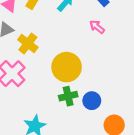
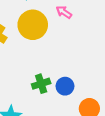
yellow circle: (67, 67) -> (33, 25), moved

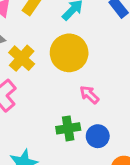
pink arrow: (64, 12) -> (89, 95), moved

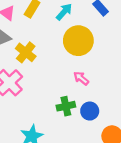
yellow circle: (69, 53) -> (78, 41), moved

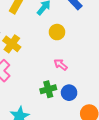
yellow circle: (78, 41) -> (57, 32), size x0.6

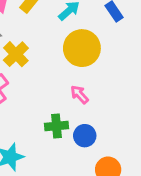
yellow circle: (57, 32) -> (82, 48), size x1.6

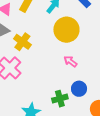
green cross: (56, 126) -> (60, 99), moved

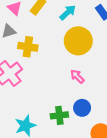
yellow cross: (22, 42) -> (28, 47), turned -36

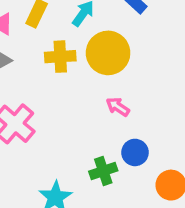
yellow cross: (28, 47) -> (60, 57), moved

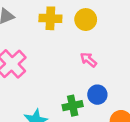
yellow circle: (108, 53) -> (86, 20), size x0.7

